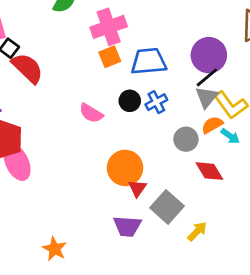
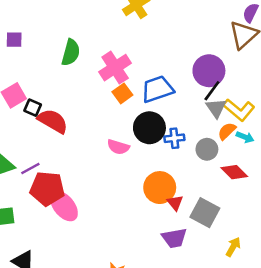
black circle: (130, 101) -> (149, 128), size x1.6
blue cross: (156, 102) -> (174, 138), moved, turned 36
yellow arrow: (197, 231) -> (233, 247), moved

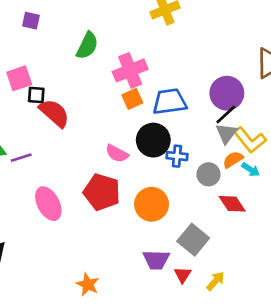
black square: (33, 108) -> (36, 95), turned -30
red pentagon: (47, 189) -> (102, 192), moved
red triangle: (175, 203) -> (183, 275), moved

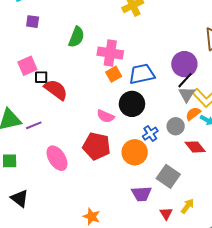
pink cross: (130, 70) -> (110, 53), turned 35
blue cross: (177, 156) -> (150, 134), moved, turned -35
red triangle: (183, 275) -> (166, 214), moved

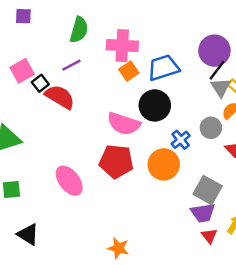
black square: (41, 77) -> (40, 83), turned -32
pink semicircle: (105, 116) -> (124, 124), size x1.5
purple line: (34, 125) -> (71, 65), moved
purple trapezoid: (142, 194) -> (203, 213), moved

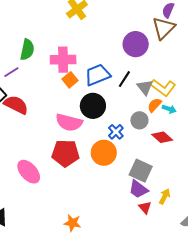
purple circle: (214, 51) -> (136, 44), moved
purple line: (71, 65) -> (11, 72), moved
black line: (217, 70) -> (124, 79), moved
purple trapezoid: (203, 213) -> (138, 189), turned 50

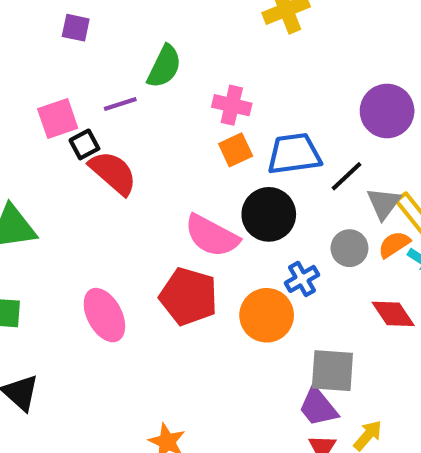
pink cross: (63, 60) -> (232, 105), size x0.7
gray circle: (139, 120) -> (349, 248), moved
gray square: (141, 171) -> (332, 371), turned -35

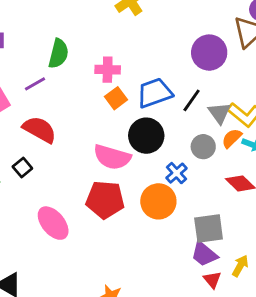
black square: (84, 144) -> (22, 167), moved

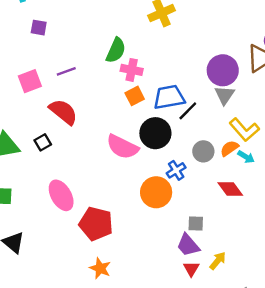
green semicircle: (59, 54) -> (116, 50), moved
black line: (192, 100) -> (188, 111), moved
gray triangle: (219, 113) -> (225, 95), moved
red pentagon: (105, 200) -> (96, 224), moved
gray square: (209, 228) -> (196, 223), size x0.6

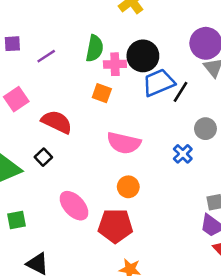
purple line: (66, 71) -> (46, 56), moved
orange square: (135, 96) -> (102, 93), moved, turned -30
black circle: (155, 133) -> (143, 56), moved
orange circle: (156, 192) -> (128, 187), moved, size x0.7

